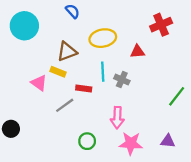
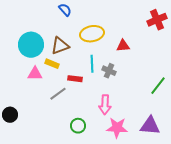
red cross: (161, 25) -> (157, 20), moved
cyan circle: (24, 26) -> (31, 45), moved
pink triangle: (39, 83) -> (35, 74), turned -35
purple triangle: (168, 141) -> (150, 126), size x1.5

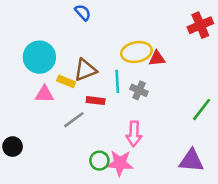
yellow ellipse: (92, 34) -> (136, 52), moved
brown triangle: (60, 46) -> (85, 70), moved
pink star: (117, 128) -> (120, 163), moved

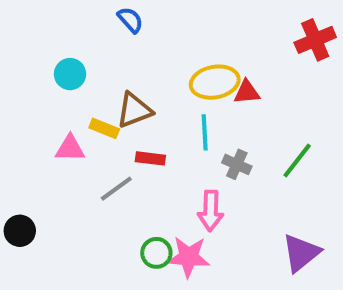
cyan circle: (39, 57) -> (70, 74), moved, size x0.6
cyan line: (117, 81) -> (205, 132), moved
gray cross: (139, 90) -> (237, 164), moved
green line: (202, 109) -> (297, 160), moved
purple triangle: (191, 161) -> (301, 253), turned -44

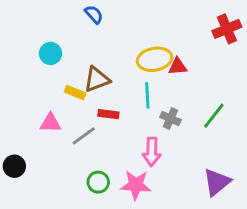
pink triangle: (70, 148) -> (50, 123), moved
green circle: (156, 253) -> (98, 182), moved

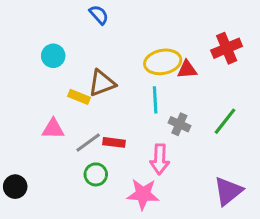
red cross: (227, 29) -> (227, 48), moved
red rectangle: (108, 114) -> (114, 142), moved
black circle: (14, 166) -> (15, 187), moved
green circle: (98, 182) -> (96, 174), moved

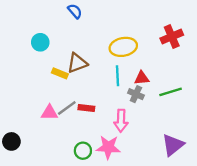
red triangle: (187, 69) -> (142, 78), moved
green line: (225, 121) -> (171, 92), turned 35
pink triangle: (53, 129) -> (49, 113), moved
green circle: (96, 174) -> (83, 151), moved

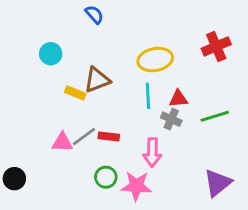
green circle: (83, 151) -> (106, 177), moved

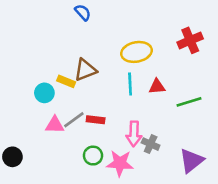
cyan circle: (51, 54) -> (44, 93), moved
gray cross: (171, 119) -> (151, 144), moved

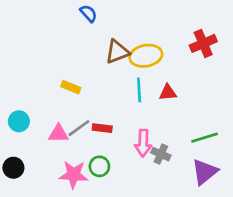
brown triangle: (85, 70) -> (117, 52), moved
cyan circle: (44, 93) -> (19, 121), moved
green line: (189, 102) -> (205, 138), moved
pink star: (120, 163) -> (73, 175), moved

